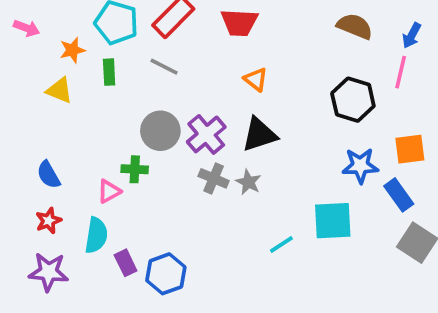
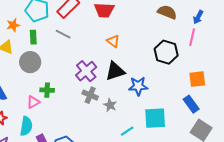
gray circle: (160, 131) -> (30, 62), moved
blue star: (360, 166) -> (138, 86), moved
gray star: (248, 182) -> (110, 105), moved

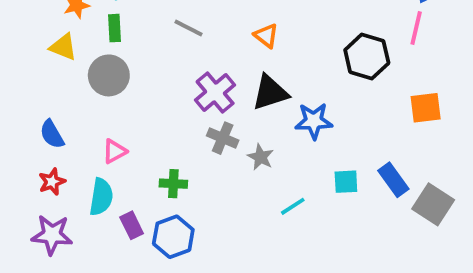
gray line: (63, 34) -> (188, 28), moved
green cross: (47, 90) -> (173, 184), moved
blue rectangle: (191, 104) -> (393, 180), moved
cyan square: (155, 118) -> (346, 182), size x0.6

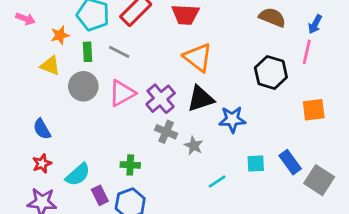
gray line: (188, 28) -> (119, 52), moved
orange triangle: (266, 36) -> (198, 57), size x1.6
pink triangle: (114, 151) -> (122, 93), moved, size x1.5
cyan semicircle: (101, 197) -> (78, 175), turned 40

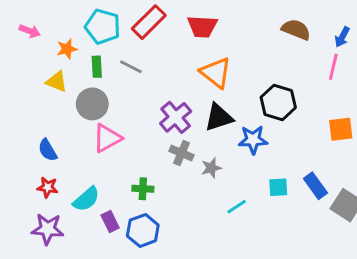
black hexagon: (271, 73) -> (278, 102), moved
pink triangle: (122, 93) -> (107, 138), moved
gray star: (194, 146) -> (211, 168), turned 30
red star: (42, 164) -> (48, 187), turned 30

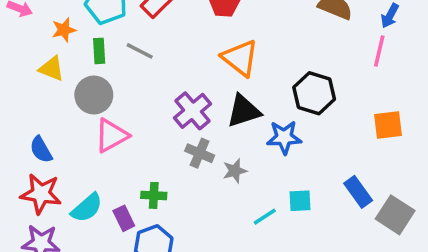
red star: (48, 187) -> (41, 194), size x1.6
cyan square: (278, 187) -> (300, 201), moved
purple rectangle: (110, 221) -> (124, 218), moved

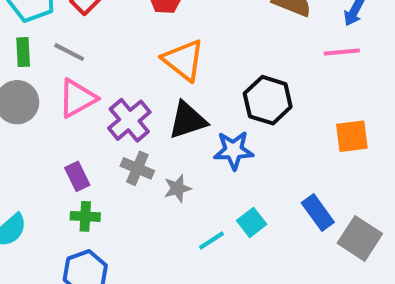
pink line: (379, 51) -> (342, 52), turned 72
pink triangle: (111, 136) -> (77, 98), moved
cyan square: (300, 201) -> (252, 222), turned -35
purple rectangle: (124, 218) -> (77, 176), moved

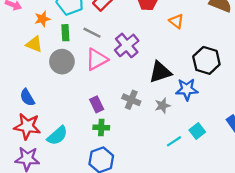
orange triangle: (183, 60) -> (176, 21), moved, size x0.6
purple cross: (129, 120) -> (127, 45), moved
gray star: (177, 188) -> (163, 106), moved

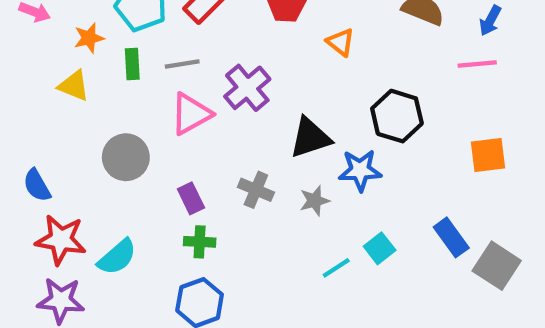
gray line: (92, 33) -> (182, 64), turned -36
gray circle: (62, 62) -> (126, 157), moved
blue semicircle: (27, 97) -> (37, 185), moved

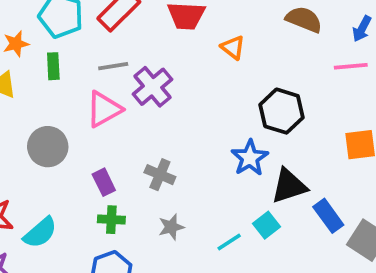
gray line: (182, 64) -> (113, 66), moved
black triangle: (310, 138) -> (289, 186), moved
blue star: (360, 170) -> (250, 158), turned -30
gray star: (315, 201) -> (171, 227), moved

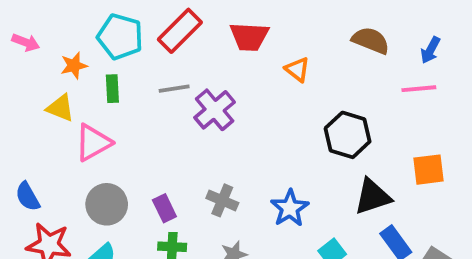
pink triangle: (104, 109) -> (93, 143), moved
gray circle: (48, 147) -> (107, 204), moved
blue star: (250, 158) -> (290, 208), moved
black triangle: (289, 186) -> (373, 197), moved

